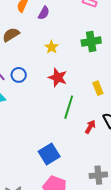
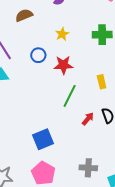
blue circle: (19, 75) -> (38, 55), moved
red star: (58, 78) -> (63, 65), turned -30

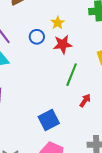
yellow star: (62, 34) -> (58, 23), moved
red arrow: (88, 119) -> (85, 101), moved

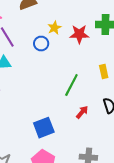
yellow star: (58, 23) -> (54, 28), moved
red star: (63, 44) -> (79, 34), moved

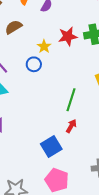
red star: (79, 34) -> (68, 36), moved
red arrow: (82, 112) -> (71, 126), moved

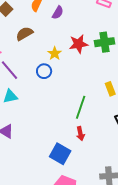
red arrow: (71, 126) -> (80, 134), turned 136
blue square: (51, 147) -> (60, 154), turned -30

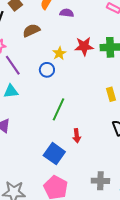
purple semicircle: (58, 13) -> (67, 13), turned -120
green line: (81, 107) -> (59, 109), moved

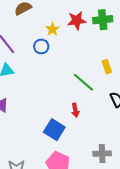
green line: (59, 109) -> (83, 82), moved, turned -70

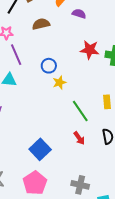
yellow star: (52, 29) -> (59, 83), moved
red arrow: (75, 110) -> (79, 138), moved, turned -40

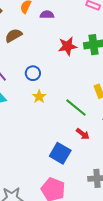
yellow star: (59, 83) -> (39, 97), moved
blue square: (40, 149) -> (60, 153), moved

